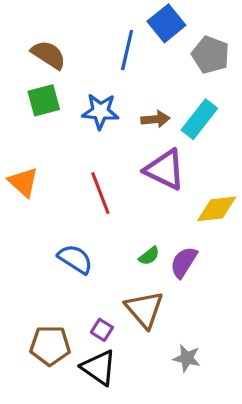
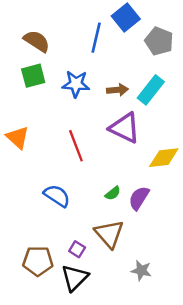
black triangle: (99, 368) -> (75, 278), turned 40

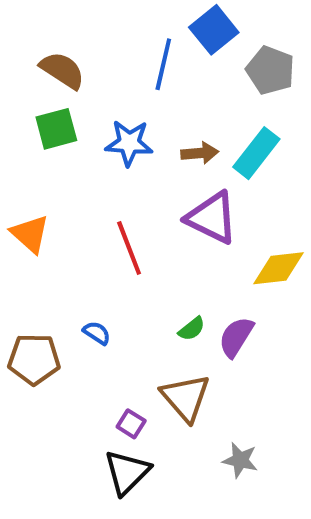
blue semicircle: (57, 196) -> (97, 333), size x0.6
brown pentagon: (38, 261) -> (34, 359), moved

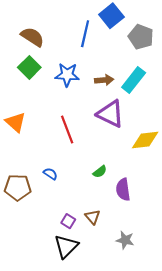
green square: (56, 129) -> (29, 67), turned -30
purple semicircle: (236, 337) -> (123, 190), moved, turned -40
brown triangle: (186, 398) -> (92, 217), moved, size x0.6

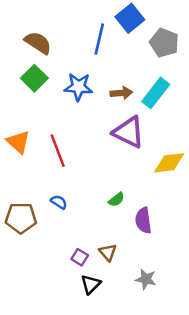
red line: (67, 130) -> (58, 151), moved
black triangle: (66, 246) -> (91, 284), moved, size x0.7

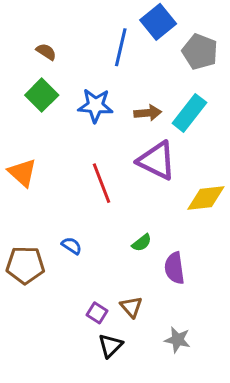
brown semicircle: (38, 43) -> (46, 52), size x0.6
red line: (58, 151) -> (101, 183), moved

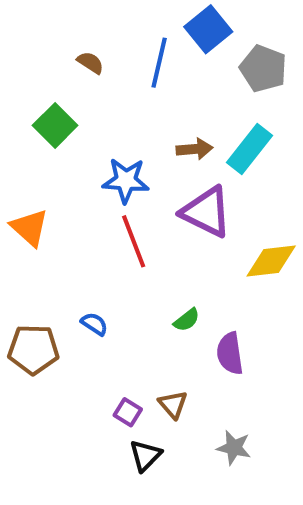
brown semicircle: (46, 52) -> (90, 63), moved
blue star: (95, 105) -> (126, 180), moved

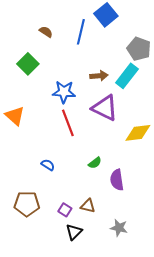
gray pentagon: (263, 68) -> (139, 49), moved
brown pentagon: (33, 349) -> (27, 204), moved
brown triangle: (173, 404) -> (88, 206), turned -35

